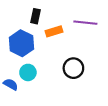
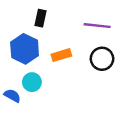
orange rectangle: (54, 31) -> (61, 55), moved
black circle: (73, 68) -> (102, 59), moved

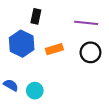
cyan circle: (32, 82) -> (35, 91), moved

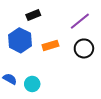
black rectangle: (36, 16) -> (33, 15), turned 56
purple line: (86, 23) -> (80, 21), turned -45

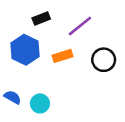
purple line: (80, 21) -> (80, 26), moved

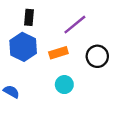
black rectangle: (41, 19) -> (29, 17), moved, turned -63
cyan circle: (40, 103) -> (64, 85), moved

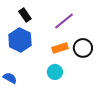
black rectangle: (29, 17) -> (25, 15), turned -40
orange rectangle: (58, 53) -> (60, 48), moved

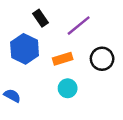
black rectangle: (25, 15) -> (41, 18), moved
orange rectangle: (60, 48) -> (63, 59), moved

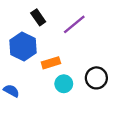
orange rectangle: (63, 59) -> (51, 63), moved
black circle: (102, 59) -> (96, 78), moved

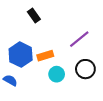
purple line: (74, 24) -> (79, 39), moved
blue hexagon: (23, 46) -> (21, 55), moved

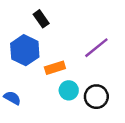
blue hexagon: (21, 55) -> (25, 50), moved
black circle: (85, 69) -> (96, 97), moved

